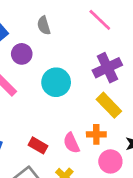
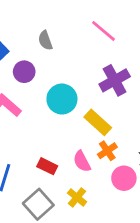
yellow rectangle: (109, 105) -> (98, 122), moved
orange cross: (96, 134) -> (107, 151), turned -30

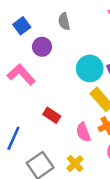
cyan circle: (62, 99) -> (90, 68), moved
red rectangle: (47, 166) -> (52, 115), moved

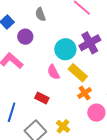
red rectangle: (52, 115) -> (42, 98), moved
pink semicircle: (83, 132) -> (53, 72), moved

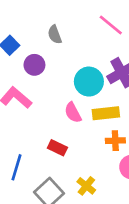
yellow rectangle: (78, 73) -> (106, 113), turned -48
orange cross: (85, 93) -> (115, 141), turned 32

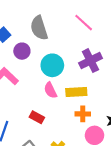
gray semicircle: (55, 35) -> (39, 28), size x1.6
cyan circle: (89, 82) -> (52, 65), moved

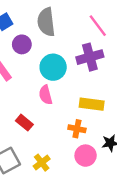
purple cross: (91, 61) -> (90, 57), moved
yellow rectangle: (76, 92) -> (92, 104), moved

